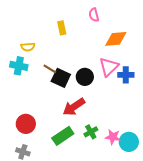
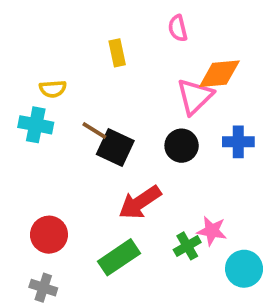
pink triangle: (109, 67) -> (195, 96), moved
black circle: (85, 77) -> (182, 146), moved
green cross: (91, 132) -> (187, 246), moved
pink star: (113, 137) -> (212, 231), moved

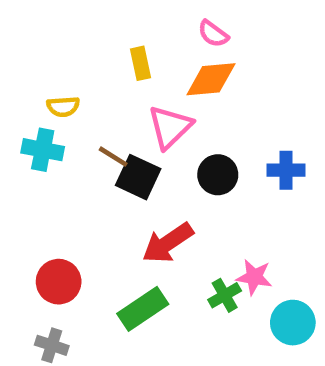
pink semicircle: (178, 28) -> (213, 34), turned -40
orange diamond: (219, 74) -> (211, 79), moved
pink triangle: (195, 96) -> (170, 127), moved

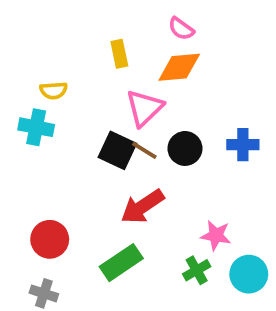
brown line: (113, 157) -> (144, 150), moved
green cross: (225, 295) -> (197, 270), moved

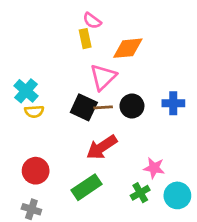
pink semicircle: (181, 29) -> (92, 21), moved
yellow semicircle: (54, 90) -> (34, 112), moved
cyan cross: (36, 127) -> (26, 91), turned 30
brown line: (144, 150) -> (103, 107), turned -36

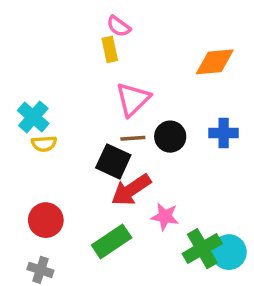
orange diamond: (128, 48) -> (215, 62), moved
black square: (84, 107) -> (113, 161), moved
pink star: (154, 168) -> (165, 217), moved
green cross: (140, 193) -> (202, 249), moved, size x1.5

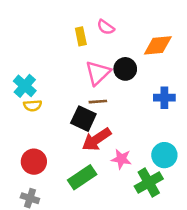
pink semicircle: (119, 26) -> (106, 27), moved
black circle: (170, 137) -> (125, 69), moved
cyan circle: (229, 252) -> (164, 155), moved

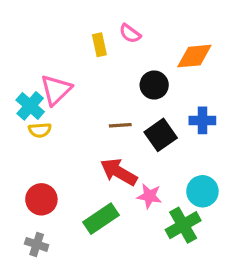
pink triangle: (98, 73) -> (56, 90), moved
black square: (83, 119) -> (161, 135), moved, turned 30
red arrow: (97, 139) -> (119, 172), turned 64

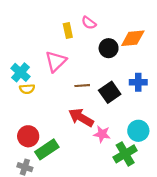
black circle: (154, 85) -> (109, 48), moved
pink triangle: (56, 90) -> (56, 61), moved
green rectangle: (101, 219) -> (47, 149), moved

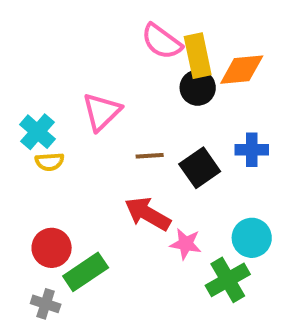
pink semicircle: (89, 23) -> (162, 42), size x1.5
yellow rectangle: (68, 31) -> (198, 56), moved, size x1.5

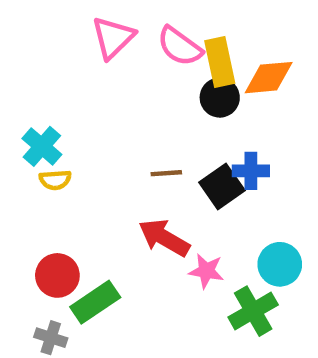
pink triangle: (102, 112) -> (113, 38), moved
blue cross: (252, 150) -> (251, 171), moved

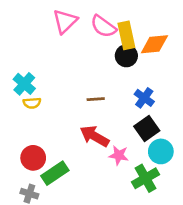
blue cross: (251, 171) -> (144, 98), turned 36
black square: (222, 186) -> (147, 128), moved

